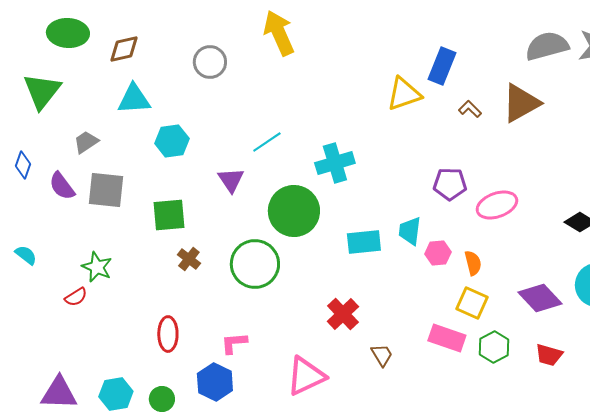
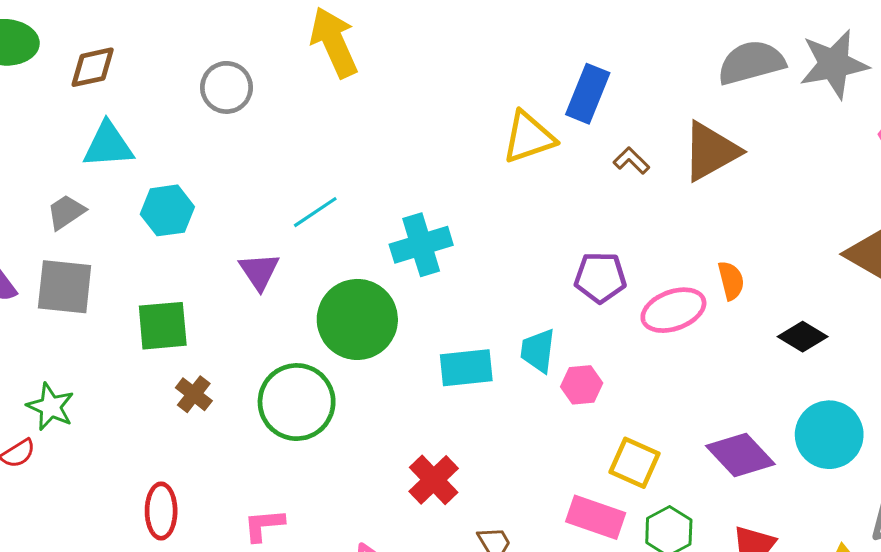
gray trapezoid: (86, 142) -> (66, 212), moved
orange semicircle: (473, 263) -> (731, 281), moved

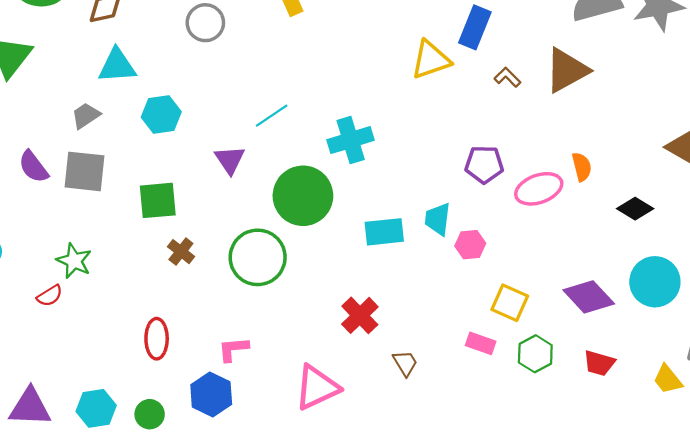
pink rectangle: (596, 517) -> (481, 343), size x0.7

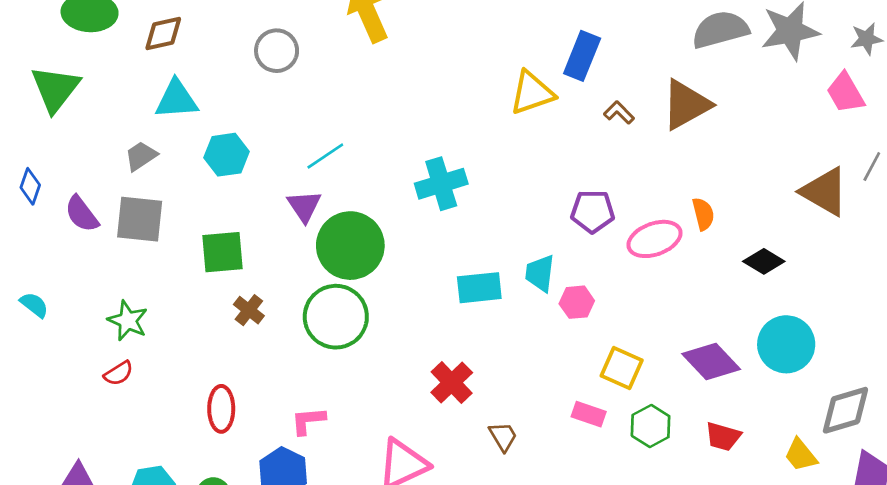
cyan line: (272, 116) -> (325, 156), moved
green circle: (303, 196) -> (350, 246), moved
red semicircle: (50, 296) -> (119, 373), moved

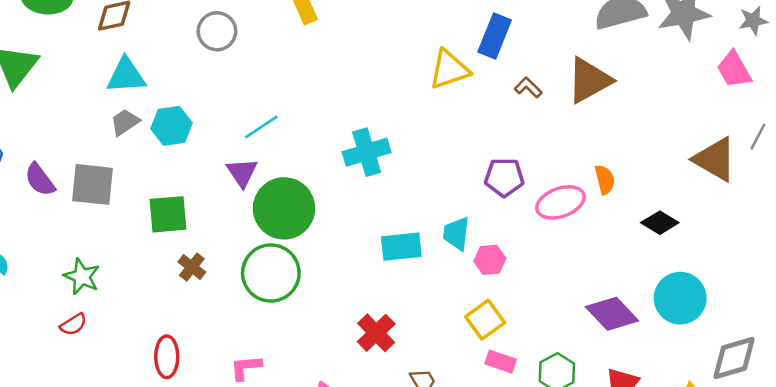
gray trapezoid: (141, 156) -> (125, 122), moved
yellow square: (622, 368) -> (485, 320), moved, turned 30

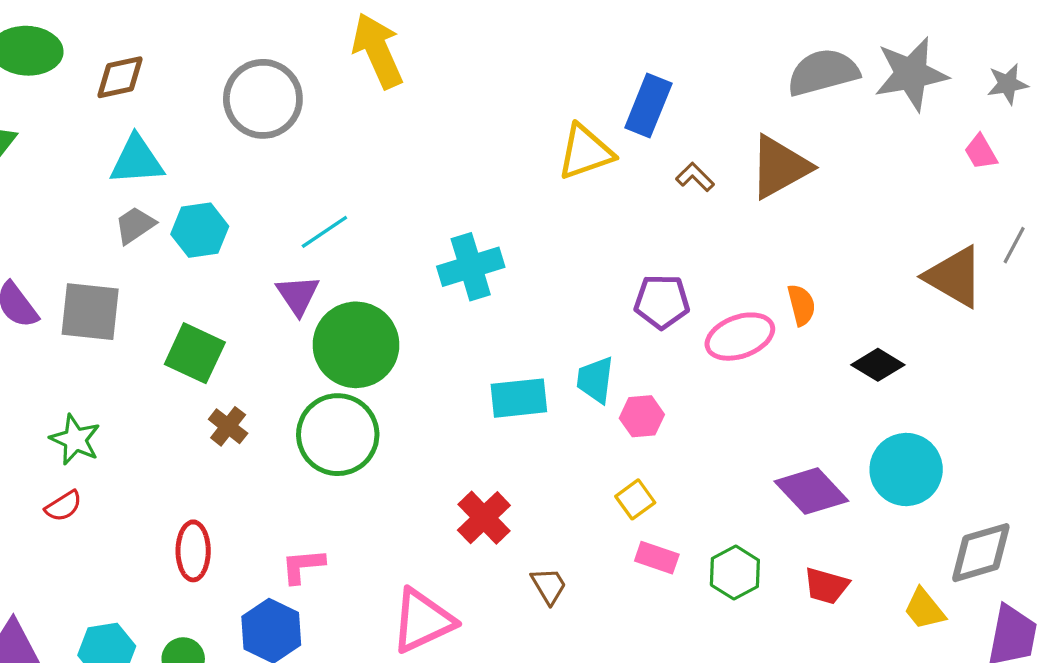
gray circle: (217, 31) -> (263, 99), size x1.4
pink trapezoid: (734, 70) -> (981, 152), size x0.7
green square: (168, 214) -> (195, 353), turned 30
yellow square: (485, 320) -> (635, 499), size x0.7

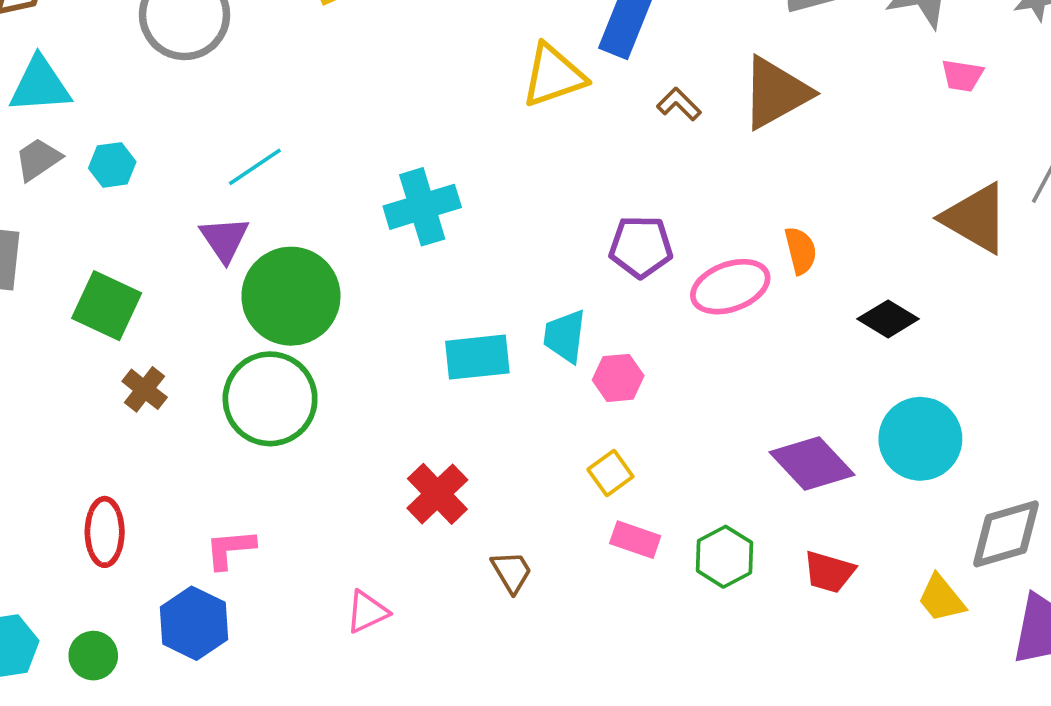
pink trapezoid: (981, 152) -> (962, 76), moved, turned -51
cyan hexagon: (200, 230) -> (112, 165), size x0.7
pink triangle: (422, 621) -> (367, 612), size x0.6

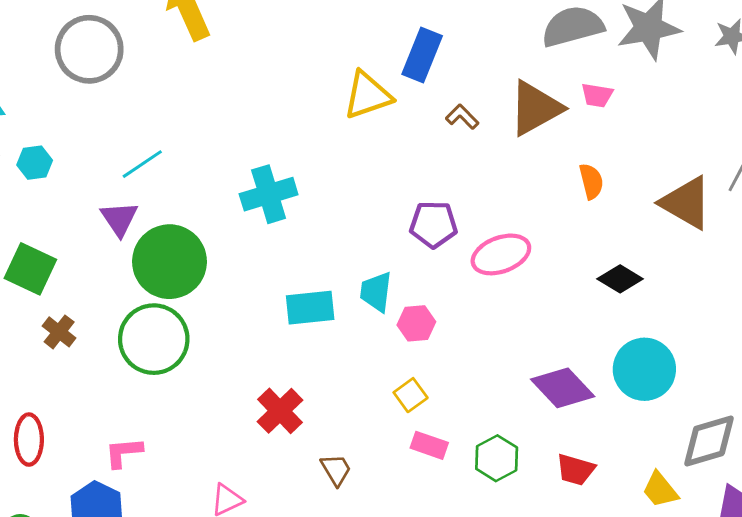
pink trapezoid: (962, 76) -> (597, 95), moved
orange semicircle: (801, 251) -> (591, 181), moved

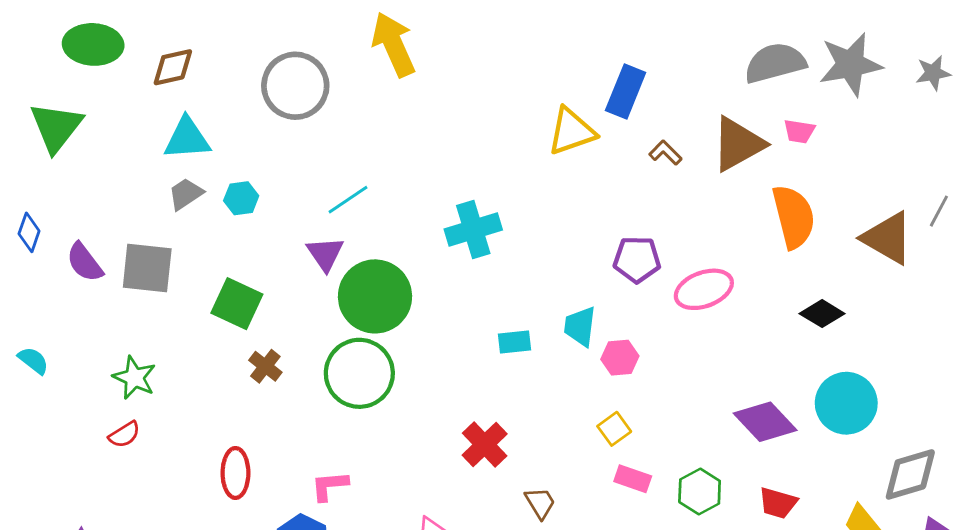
orange semicircle: (591, 181) -> (794, 217), size x1.8
cyan rectangle: (310, 308) -> (515, 342), size x0.7

